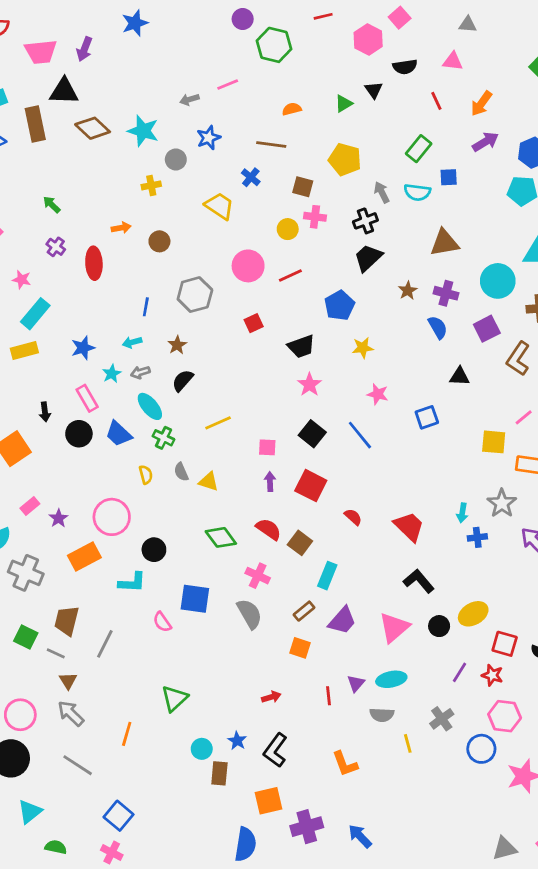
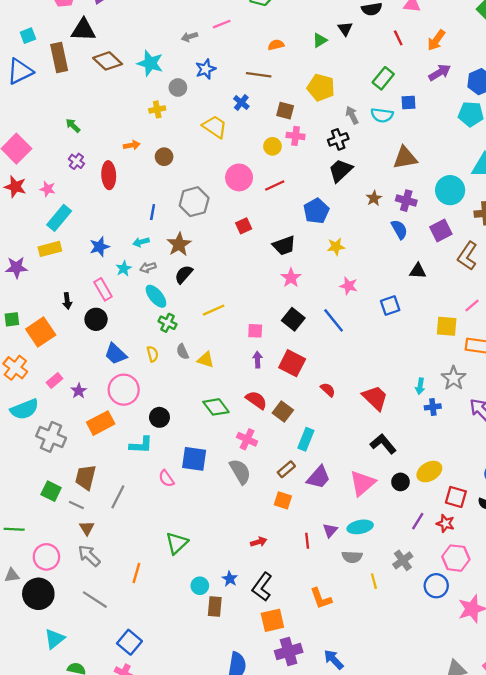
brown star: (177, 345) -> (179, 244), size x1.5
blue trapezoid: (119, 434) -> (116, 354), moved
orange square: (269, 801) -> (272, 620), moved

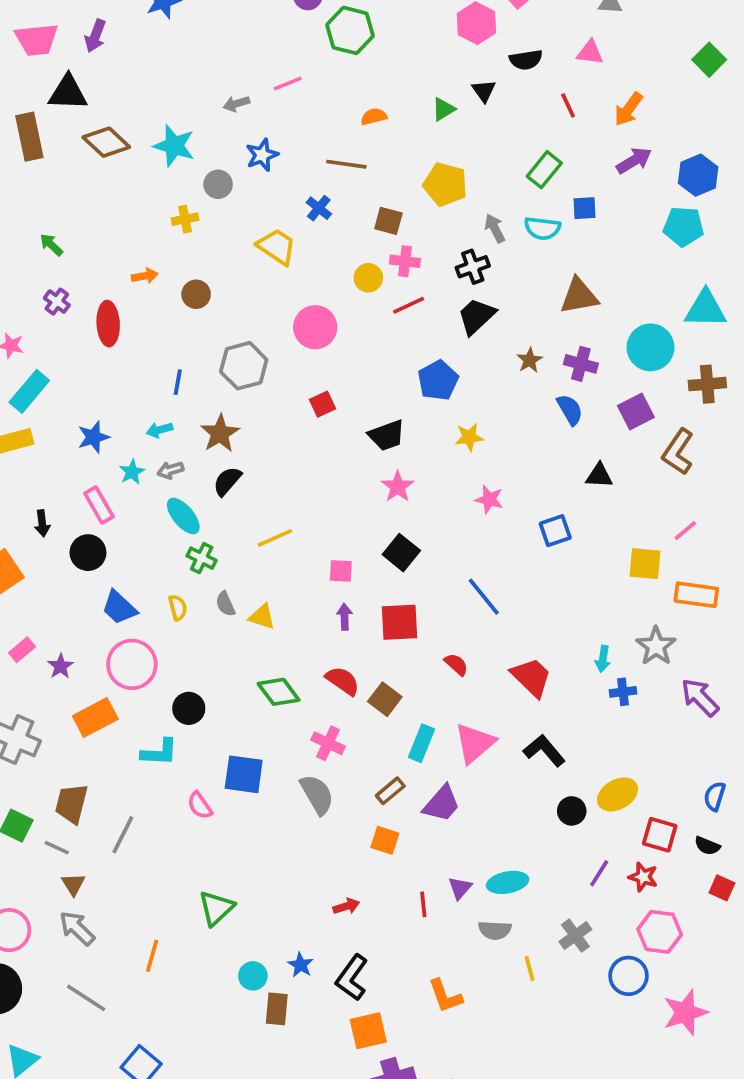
red line: (275, 186) -> (409, 305), moved
blue line: (334, 320) -> (484, 597), moved
red square: (292, 363) -> (399, 622), turned -30
pink triangle: (362, 483) -> (475, 743), moved

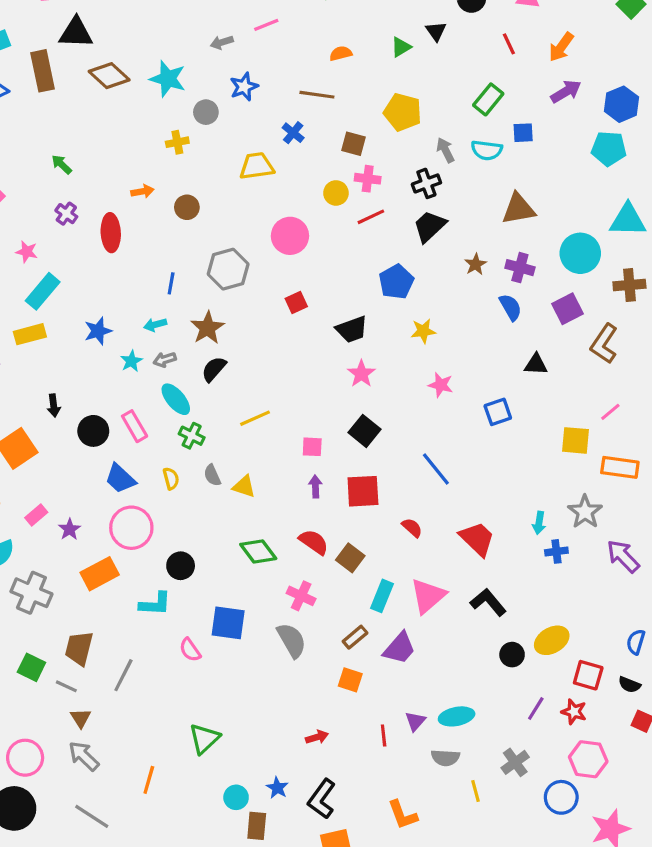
yellow trapezoid: (277, 247) -> (257, 166), turned -42
pink rectangle: (99, 505) -> (135, 426), moved

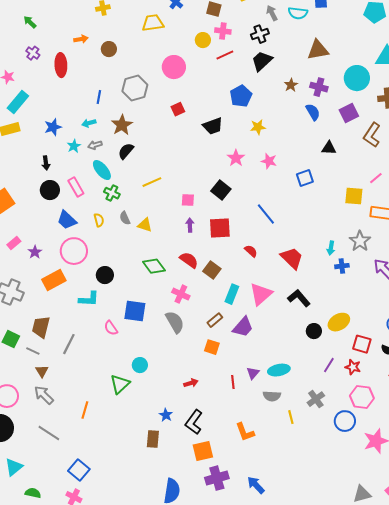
pink star: (361, 374) -> (236, 158), moved
black arrow: (54, 406) -> (46, 163), moved
cyan circle: (236, 797) -> (140, 365), moved

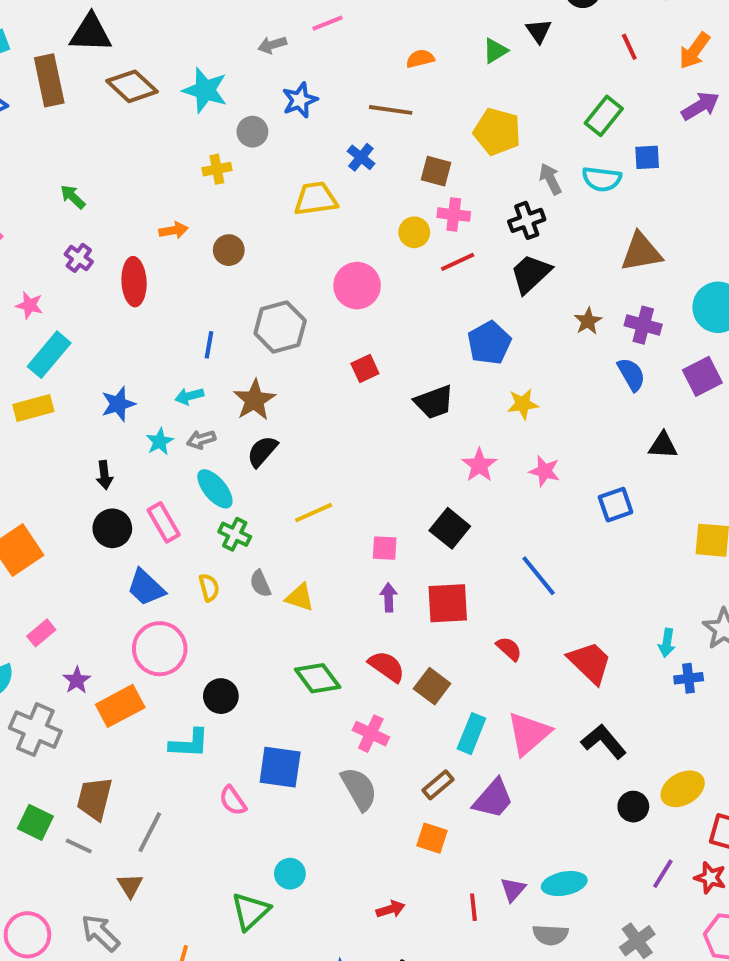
purple star: (35, 252) -> (77, 680), moved
brown triangle: (42, 371) -> (130, 886), moved

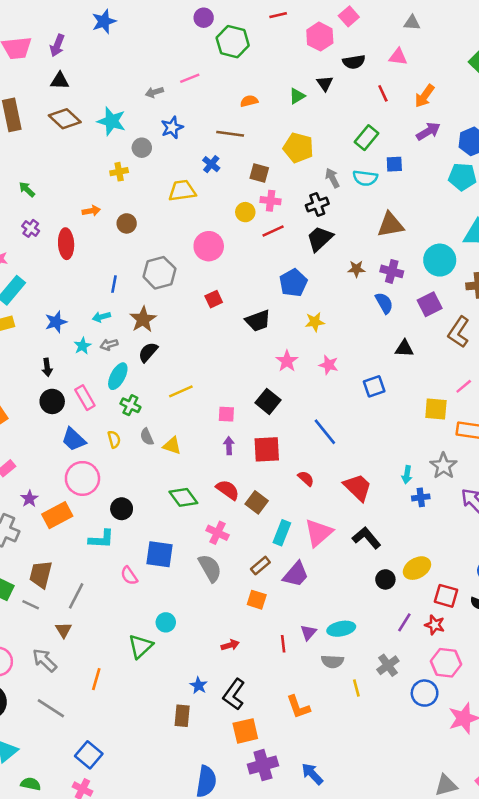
black triangle: (91, 33) -> (60, 81), moved, size x0.7
brown star: (588, 321) -> (356, 269), turned 30
cyan ellipse: (215, 489) -> (118, 376), turned 68

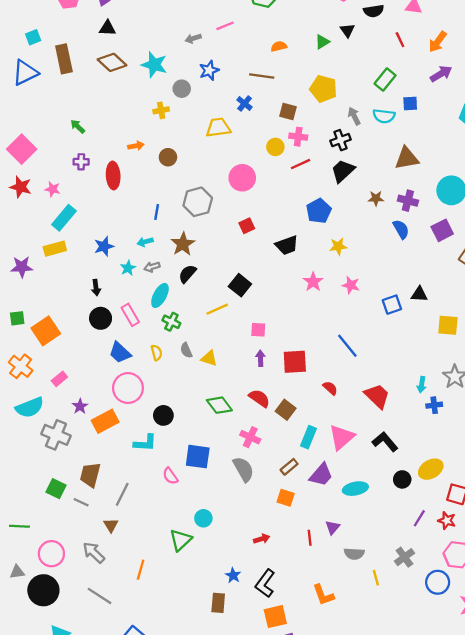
purple cross: (31, 228) -> (81, 162), turned -35
black triangle: (404, 348) -> (419, 294), moved
black square: (268, 401) -> (240, 285), moved
cyan ellipse: (341, 629) -> (355, 489), moved

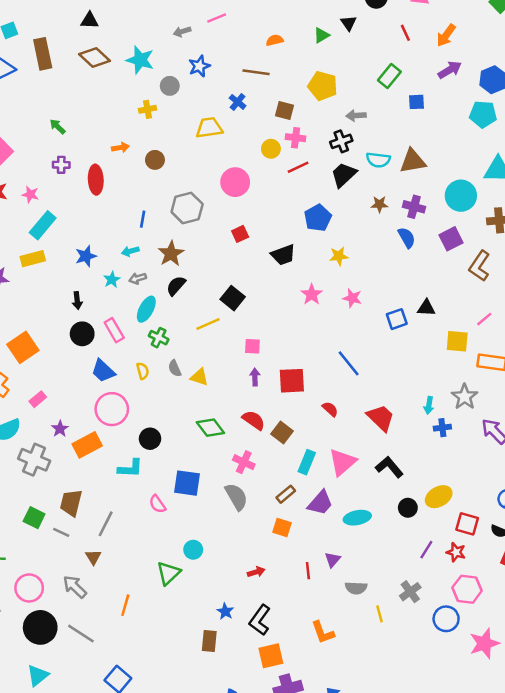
gray arrow: (354, 116) -> (356, 115), turned -66
cyan semicircle: (384, 116) -> (378, 160), moved
black circle: (43, 590) -> (40, 627), moved

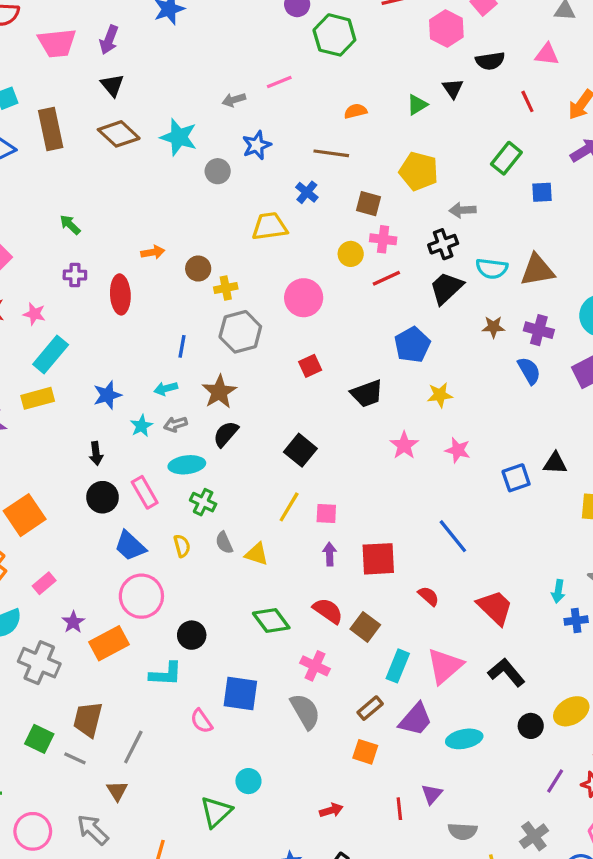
black triangle: (90, 20) -> (112, 85), turned 48
yellow cross: (148, 109) -> (226, 288), moved
cyan ellipse: (146, 309) -> (187, 465), turned 55
yellow line: (208, 324) -> (289, 507), moved, turned -35

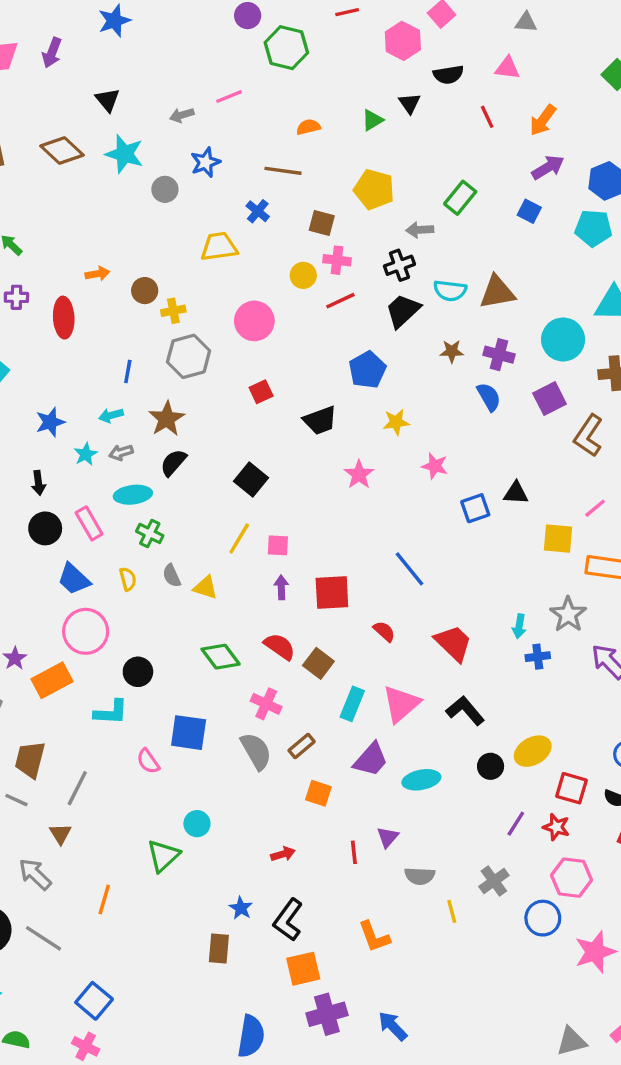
black triangle: (112, 85) -> (108, 100), moved
green rectangle: (506, 158) -> (460, 198), moved
blue square: (542, 192) -> (529, 211), moved, turned 30
pink star: (458, 450) -> (435, 466), moved
brown rectangle: (370, 708) -> (302, 746), moved

